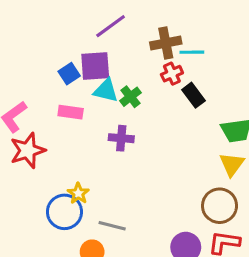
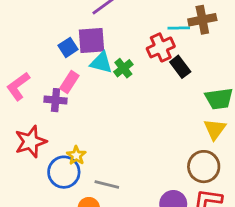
brown cross: (166, 43) -> (202, 20), moved
red cross: (172, 74) -> (161, 47), size x1.4
pink rectangle: (71, 112) -> (69, 82), turned -65
purple cross: (121, 138) -> (56, 100), moved
red star: (28, 150) -> (31, 142), moved

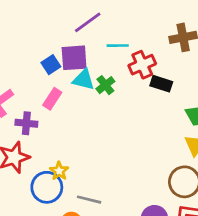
cyan line: (179, 28) -> (118, 46), moved
black rectangle: (180, 67) -> (161, 84), turned -35
purple cross: (56, 100) -> (26, 123), moved

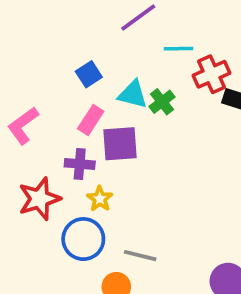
purple square: (74, 58) -> (120, 144), moved
purple cross: (26, 123) -> (80, 164), moved
yellow star: (59, 171) -> (100, 199), moved

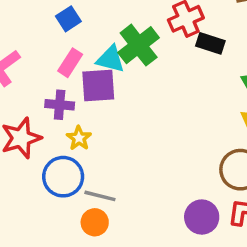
cyan triangle: (133, 94) -> (110, 59), moved
green cross: (162, 102) -> (139, 45), size x1.6
gray line: (140, 256) -> (100, 196), moved

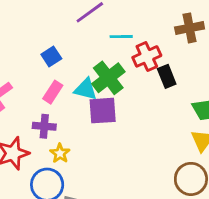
black rectangle: (210, 43) -> (167, 76), turned 50
purple square: (98, 85) -> (103, 111), moved

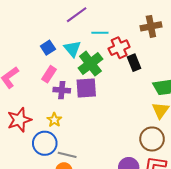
cyan triangle: (86, 89) -> (72, 49), moved, turned 36
purple cross: (44, 126) -> (62, 90), moved

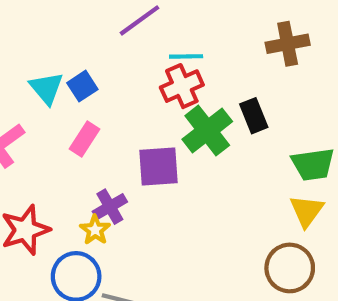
red cross: (119, 48) -> (182, 86), moved
cyan triangle: (72, 49) -> (46, 88), moved
green cross: (90, 64) -> (207, 130), moved
purple cross: (62, 90) -> (110, 207), moved, turned -35

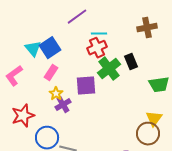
blue square: (82, 86) -> (50, 48), size x1.5
yellow triangle: (307, 211) -> (154, 119), moved
yellow star: (95, 230) -> (56, 94), moved

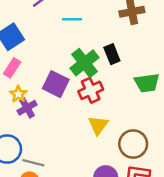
red cross: (97, 48) -> (91, 90), moved
purple square: (86, 86) -> (56, 84), turned 30
yellow triangle: (154, 119) -> (98, 125), moved

